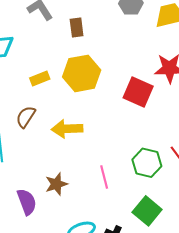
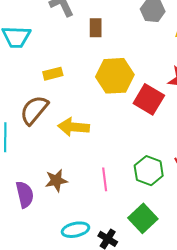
yellow hexagon: (82, 73) -> (115, 76), moved
brown semicircle: (26, 117) -> (34, 110), size x1.4

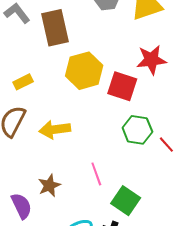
brown rectangle: (96, 28) -> (55, 28), size x1.8
green hexagon: (149, 171) -> (137, 130), moved
green square: (143, 218) -> (126, 201), moved

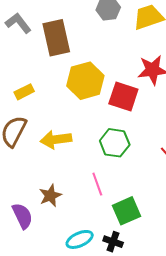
green hexagon: (137, 130) -> (115, 143), moved
green square: (126, 201) -> (127, 211), turned 32

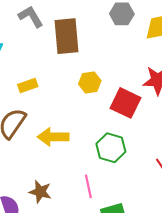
yellow hexagon: (85, 81) -> (90, 82), size x0.6
brown star: (50, 196) -> (40, 192), turned 30

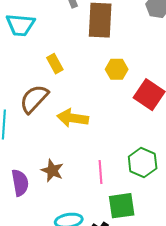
yellow rectangle: (28, 86) -> (55, 64), turned 72
green hexagon: (111, 148) -> (143, 162), moved

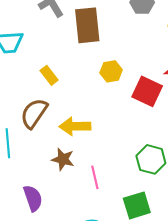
brown star: (52, 171) -> (63, 159), moved
pink line: (101, 172) -> (95, 177), moved

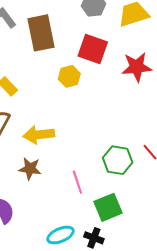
red square: (147, 91) -> (93, 49), moved
pink line: (95, 177) -> (77, 182), moved

